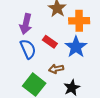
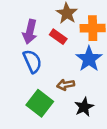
red rectangle: (50, 42) -> (58, 37), moved

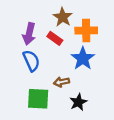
green square: (40, 103) -> (38, 99), turned -35

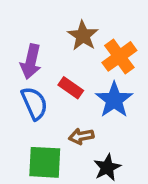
orange cross: (86, 30) -> (119, 56), turned -35
red rectangle: (55, 38) -> (71, 88), moved

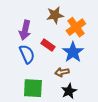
brown star: (83, 36) -> (55, 15), turned 30
brown arrow: (81, 136) -> (62, 72), moved

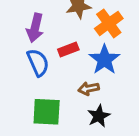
red rectangle: (48, 45) -> (68, 49), turned -56

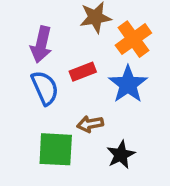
brown arrow: (89, 89) -> (90, 124), moved

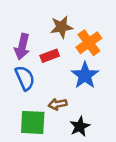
red rectangle: (83, 72) -> (50, 56), moved

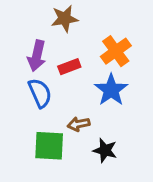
brown star: (61, 27) -> (65, 19), moved
black star: (80, 126) -> (105, 150), turned -30

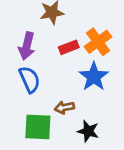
red rectangle: (69, 67) -> (69, 47), moved

